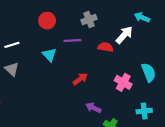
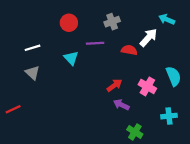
red arrow: (80, 79) -> (114, 85), moved
purple arrow: (93, 108) -> (121, 105), moved

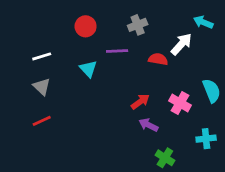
red line: (13, 109) -> (42, 121), moved

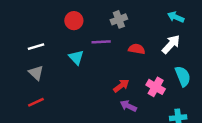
white arrow: (181, 44) -> (171, 44), moved

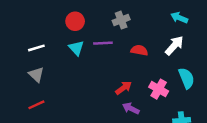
cyan triangle: (76, 57) -> (76, 48), moved

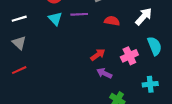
pink cross: (159, 89) -> (129, 56), turned 35

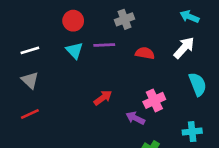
red arrow: (98, 55) -> (103, 98), moved
pink cross: (129, 56) -> (154, 100), moved

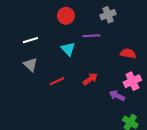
cyan triangle: (75, 50) -> (68, 49), moved
red semicircle: (145, 53) -> (128, 53), moved
red line: (30, 114) -> (57, 81), moved

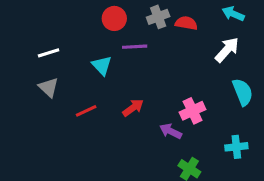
red circle: (66, 16) -> (114, 18), moved
red semicircle: (128, 53) -> (186, 23), moved

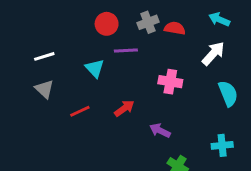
pink cross: (193, 111) -> (170, 82), moved, turned 35

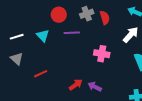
red semicircle: (175, 28) -> (105, 18), turned 64
cyan triangle: (95, 68) -> (43, 36), moved
red arrow: (124, 108) -> (76, 85), moved

